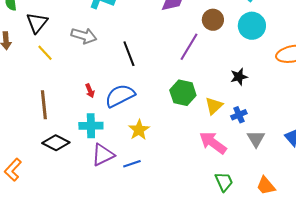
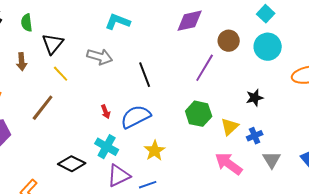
brown line: (44, 105) -> (43, 108), moved, turned 44
cyan cross: (91, 126) -> (107, 147), turned 30

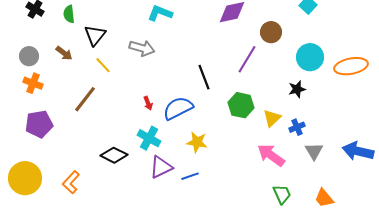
cyan circle: (268, 47) -> (310, 57), moved
brown arrow: (22, 62) -> (64, 53), turned -48
black line: (145, 75) -> (204, 77), moved
yellow star: (155, 151) -> (197, 142), turned -30

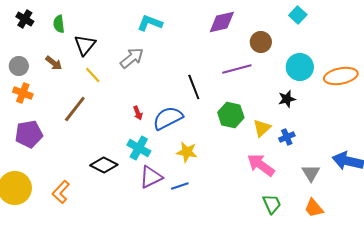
gray arrow: (142, 48) -> (132, 58), turned -55
purple line: (247, 59) -> (237, 69), turned 44
gray triangle: (314, 151) -> (311, 173), moved

